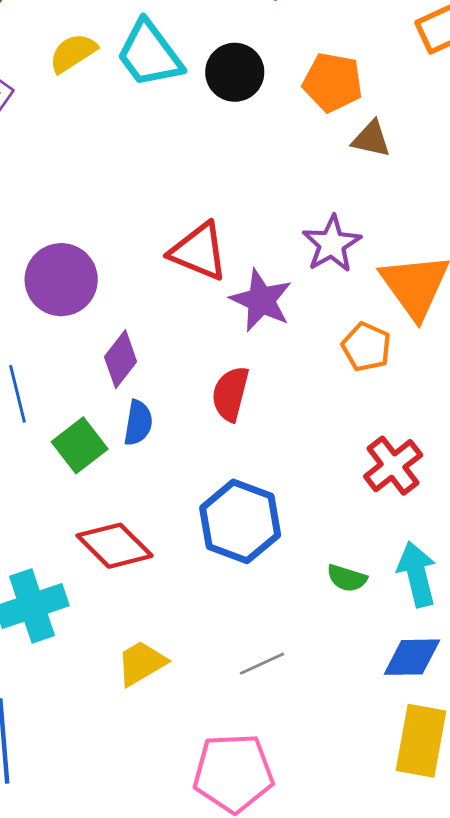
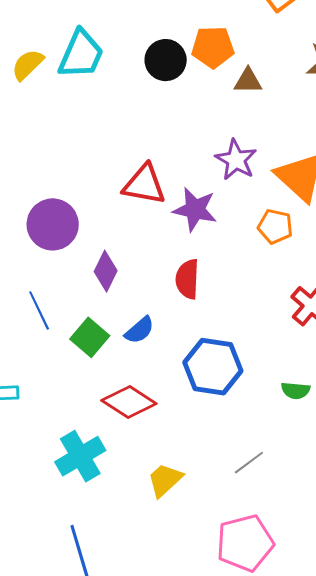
cyan trapezoid: (149, 54) -> (81, 54), turned -108
black circle: (235, 72) -> (166, 60), moved
blue semicircle: (138, 423) -> (139, 330), moved, turned 52

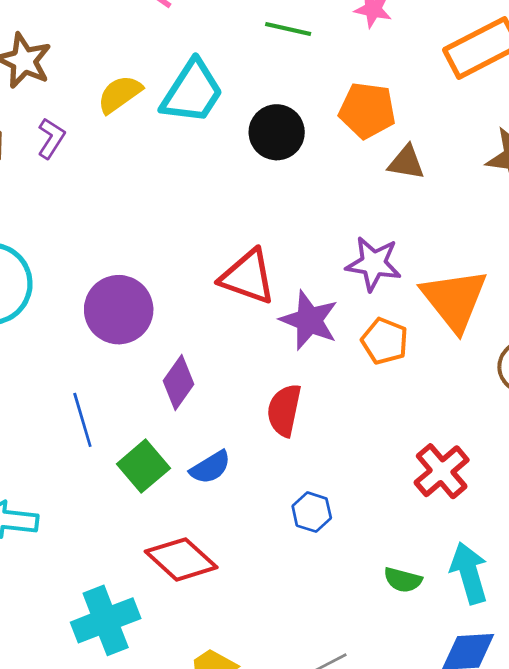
black circle: (166, 60) -> (277, 132), moved
purple star: (236, 160) -> (374, 264), turned -30
orange pentagon: (275, 226) -> (385, 341), moved
blue hexagon: (213, 367) -> (312, 512), moved, size x0.5

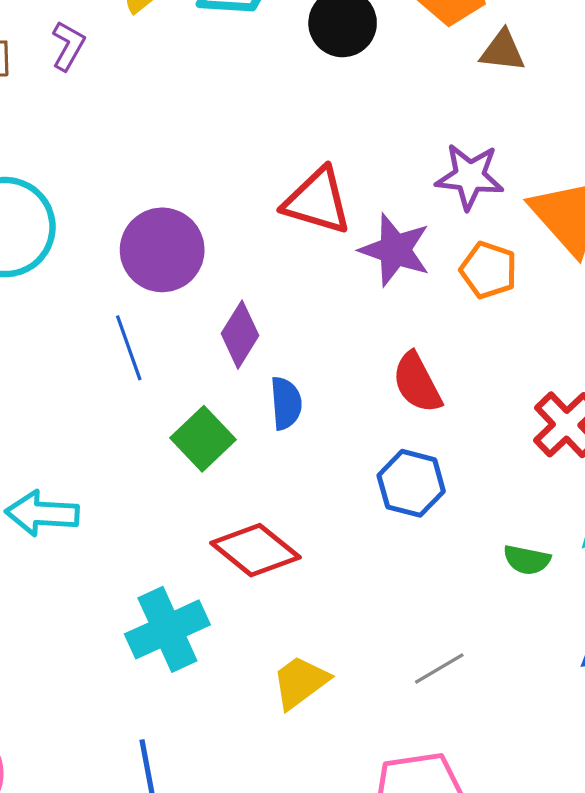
red semicircle: (284, 410) -> (417, 383), moved, turned -36
blue line: (82, 420) -> (129, 348), moved
blue semicircle: (210, 467) -> (286, 403), moved, turned -60
blue hexagon: (312, 512) -> (411, 483), size x1.4

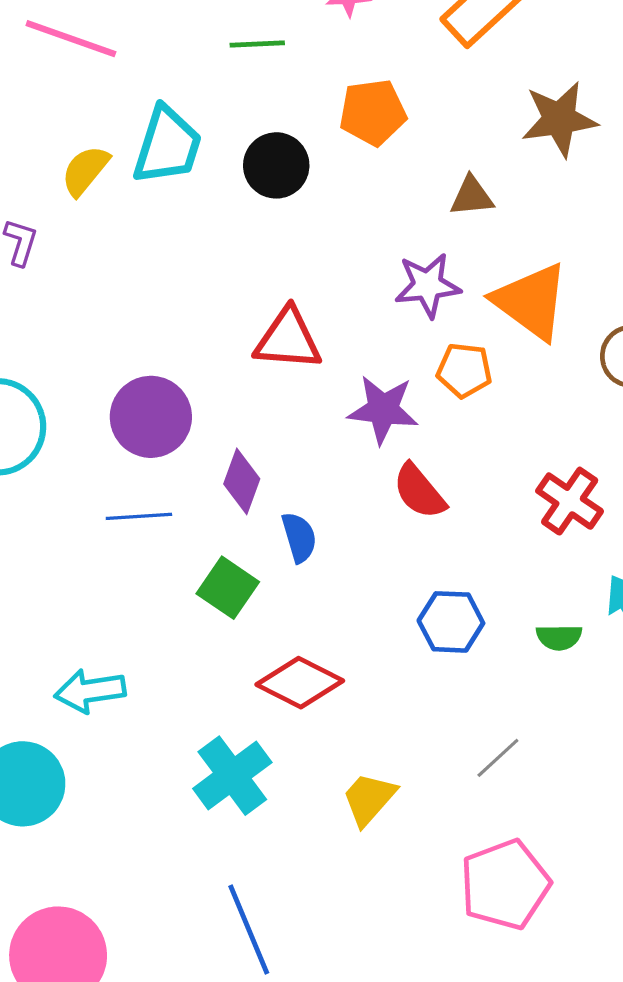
brown triangle: (503, 51) -> (472, 196), moved
purple star: (395, 250) -> (383, 410), moved
blue line: (129, 348) -> (139, 516), turned -62
blue hexagon: (411, 483) -> (451, 622), moved

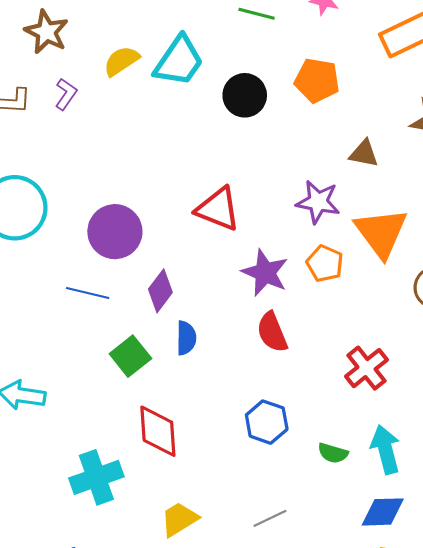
red diamond: (300, 683) -> (158, 431), turned 42

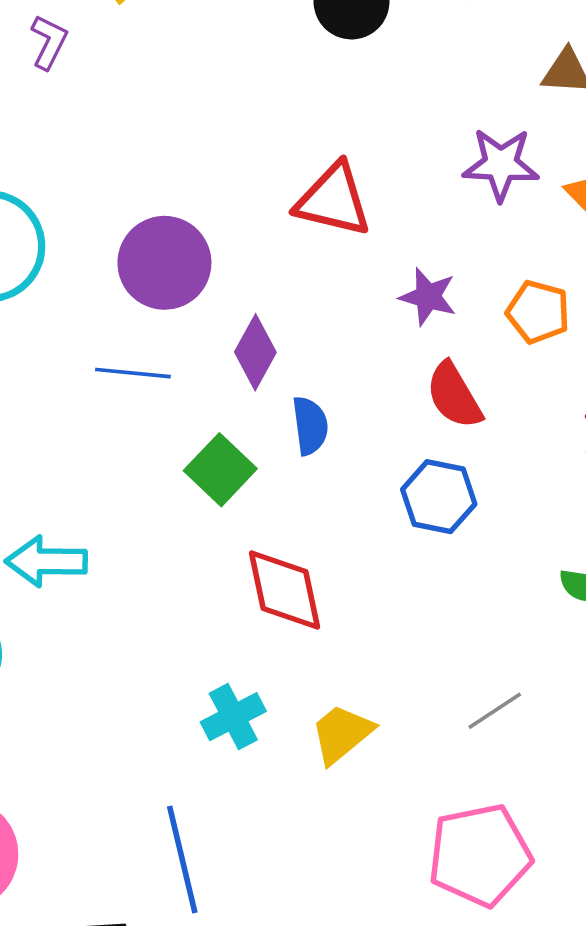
orange pentagon: (325, 264) -> (538, 312), moved
purple star: (265, 273) -> (428, 297), size x0.7
blue hexagon: (267, 422) -> (439, 497), moved
cyan cross: (96, 477) -> (233, 717), moved, size x0.7

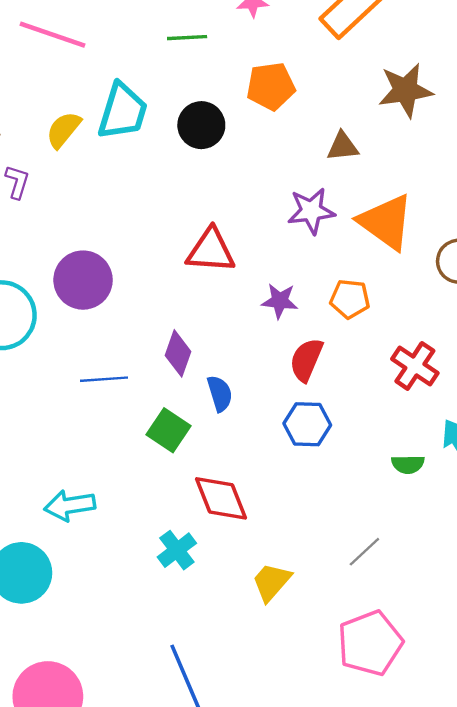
purple circle: (164, 263) -> (83, 280), moved
red semicircle: (454, 396) -> (306, 360), turned 63
cyan cross: (233, 717) -> (177, 550), moved

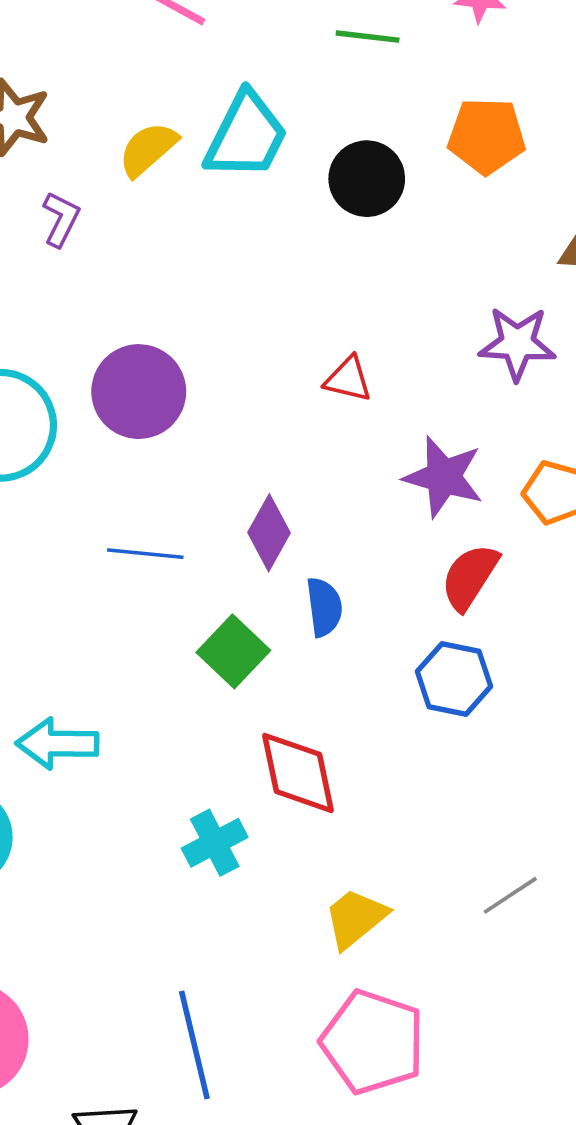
red triangle: (211, 251) -> (348, 379), size x0.6
purple star: (280, 301) -> (443, 477), size x1.4
pink pentagon: (370, 643) -> (373, 1042), moved, turned 30

